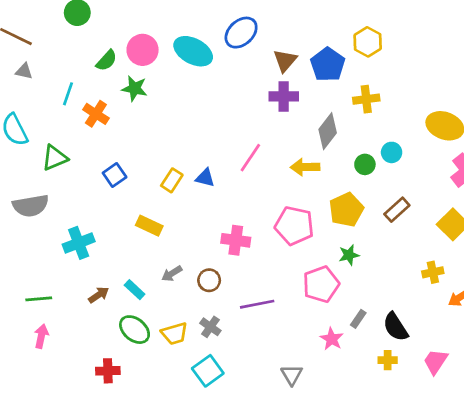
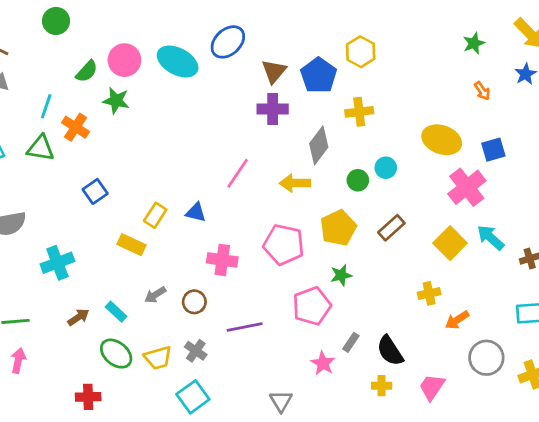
green triangle: (55, 158) -> (41, 148), moved, turned 32
blue triangle: (205, 178) -> (196, 212), moved
yellow rectangle: (172, 180) -> (155, 215), moved

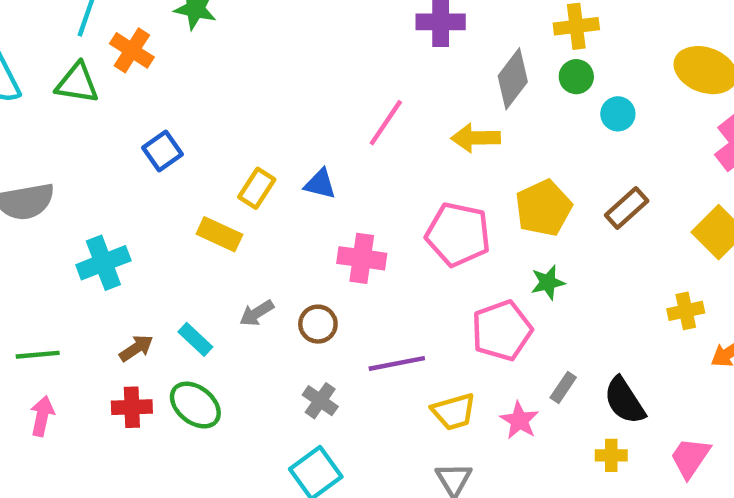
green circle: (358, 180) -> (576, 77), moved
yellow trapezoid: (158, 358) -> (454, 412), moved
red cross: (88, 397) -> (132, 407), moved

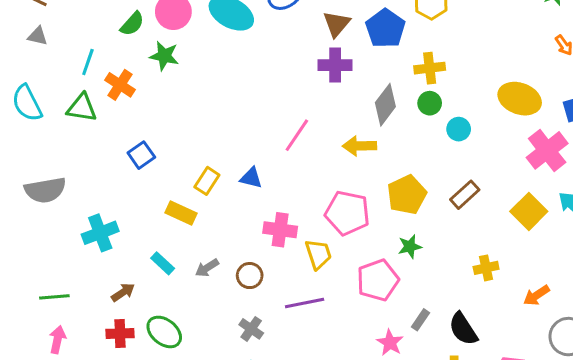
yellow cross: (686, 311) -> (486, 268), moved
cyan rectangle: (195, 339) -> (163, 263), moved
yellow trapezoid: (454, 412) -> (318, 254), moved, turned -92

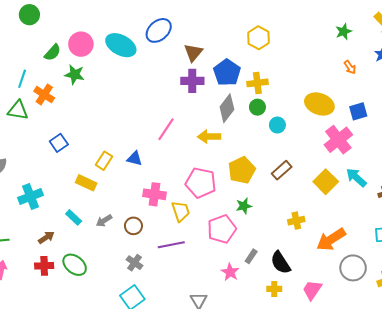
blue pentagon: (385, 28) -> (227, 72), moved
orange arrow: (536, 295) -> (331, 240), size x1.6

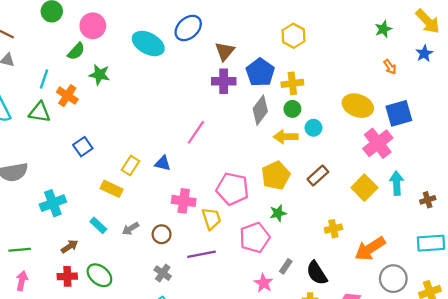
pink circle: (81, 44) -> (93, 26), moved
blue square: (358, 111) -> (399, 113), size x1.4
yellow arrow: (209, 137) -> (286, 137), moved
cyan arrow: (356, 178) -> (397, 183), turned 45

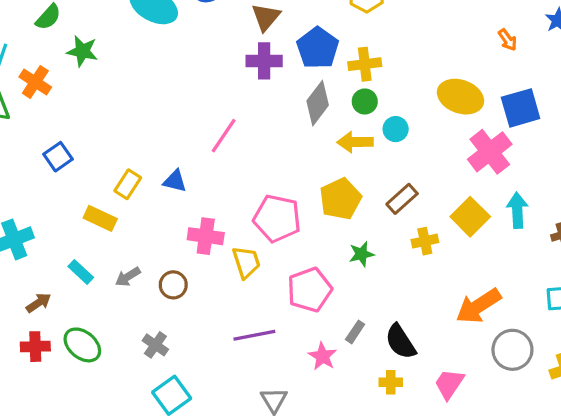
green star: (278, 213) -> (362, 254), moved
yellow cross: (333, 229) -> (425, 241), moved
purple line: (201, 254) -> (254, 335), moved
gray cross: (163, 273) -> (155, 345), moved

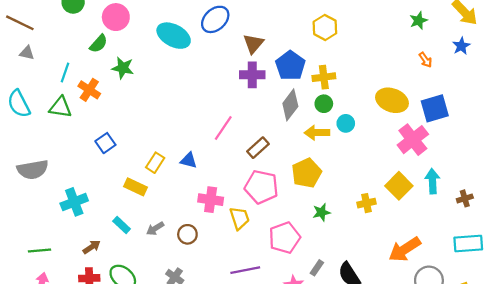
brown rectangle: (402, 199) -> (258, 148), moved

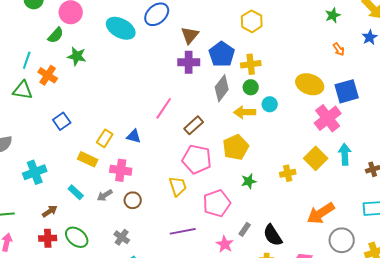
pink cross: (211, 200) -> (121, 170), moved

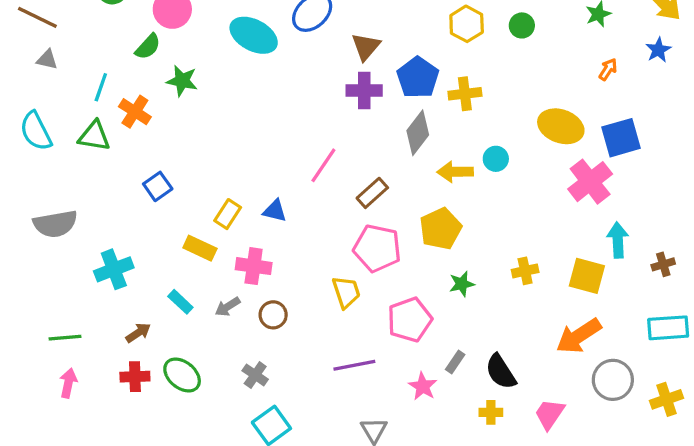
orange arrow: (339, 49) -> (608, 69), turned -112
green circle: (251, 87) -> (522, 25), moved
yellow square: (316, 158) -> (587, 276), moved, turned -30

